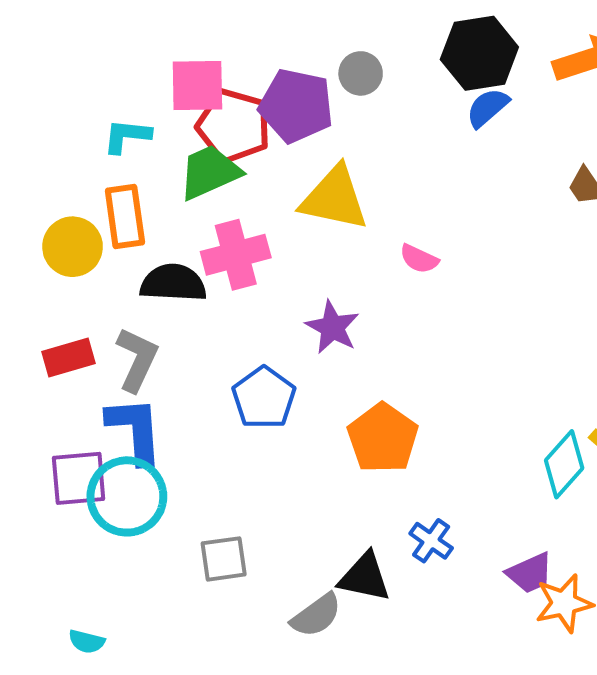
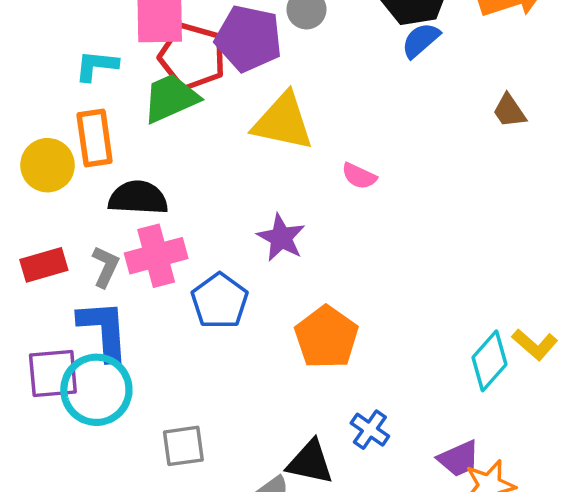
pink cross: (236, 255) -> (156, 256), moved
gray L-shape: (137, 359) -> (105, 267), size x0.7

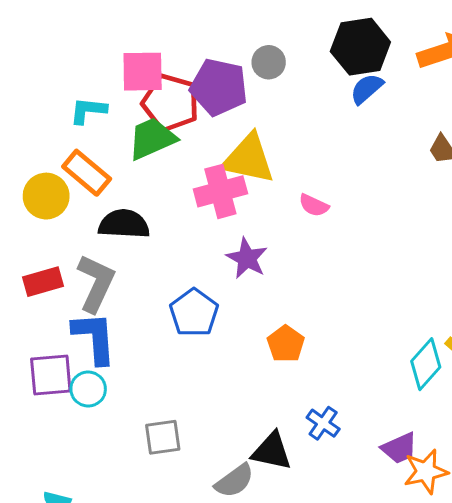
orange rectangle: (95, 138) -> (87, 173), turned -42
pink cross: (156, 256) -> (220, 191), moved
gray L-shape: (105, 267) -> (96, 283), size x1.6
orange pentagon: (326, 337) -> (286, 344), size x0.7
cyan circle: (96, 390) -> (88, 389), size x0.6

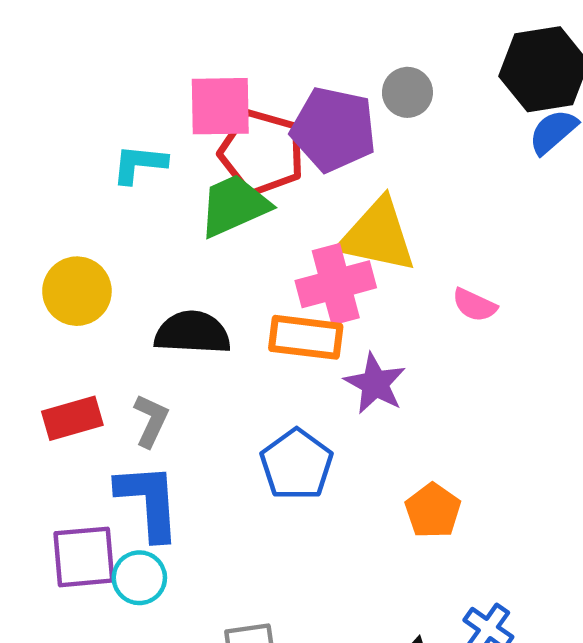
orange rectangle: (87, 173) -> (306, 337), moved, turned -33
gray L-shape: (96, 283) -> (151, 421), size x0.6

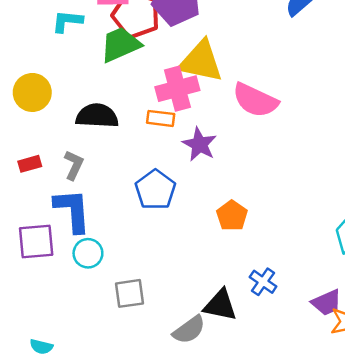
pink semicircle: (474, 305) -> (255, 100), size x1.8
orange rectangle: (306, 337) -> (161, 118), size x0.7
red rectangle: (72, 418) -> (30, 164), size x0.7
cyan circle: (139, 578) -> (88, 253), moved

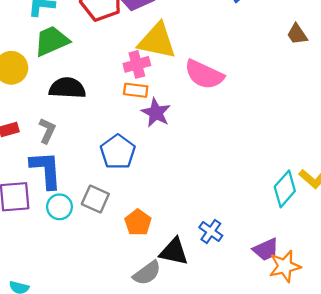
green trapezoid: (120, 45) -> (52, 41), moved
pink cross: (177, 89) -> (137, 64), size x0.7
orange rectangle: (161, 118) -> (136, 90), moved
orange pentagon: (232, 216) -> (138, 223), moved
gray square: (129, 293) -> (95, 199), moved, turned 32

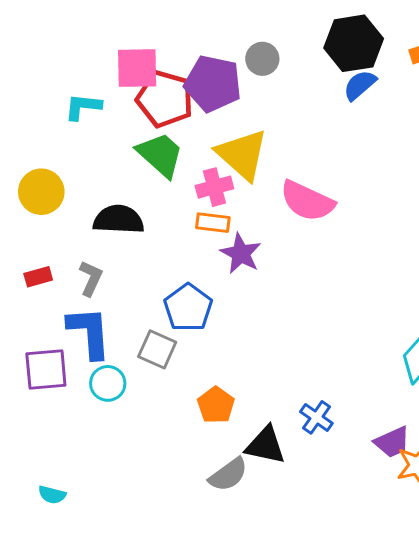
green trapezoid: (52, 41) -> (160, 155), moved, turned 66
yellow triangle: (157, 41) -> (242, 155), turned 30
gray square: (95, 199) -> (157, 349), moved

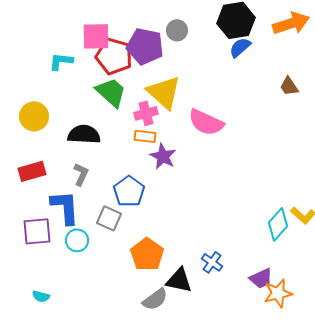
red rectangle: (38, 277) -> (32, 171), size x1.5
gray L-shape: (91, 278) -> (81, 174), moved
orange pentagon: (216, 405) -> (147, 254), size x1.4
cyan semicircle: (52, 495) -> (41, 296), moved

